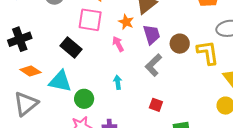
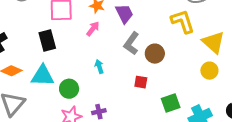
pink arrow: (118, 44) -> (93, 29), turned 77
brown circle: (180, 44) -> (155, 54), moved
black rectangle: (71, 47) -> (47, 40), turned 45

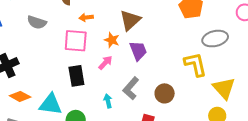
black rectangle: (47, 40) -> (76, 76), moved
gray L-shape: (131, 43) -> (131, 88), moved

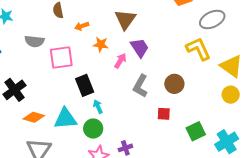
orange star: (112, 40) -> (101, 44), moved
pink square: (76, 41) -> (61, 58), moved
pink arrow: (105, 63) -> (120, 61), moved
cyan arrow: (108, 101) -> (98, 107), moved

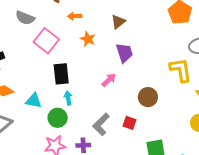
brown triangle: (125, 19) -> (118, 22), size x0.7
pink square: (61, 58) -> (46, 41), turned 30
pink arrow: (120, 61) -> (109, 80), moved
gray L-shape: (140, 86) -> (101, 124), moved
cyan triangle: (65, 119) -> (34, 101), size x0.7

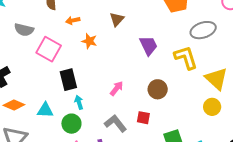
purple trapezoid: (124, 53) -> (148, 46), moved
pink arrow: (109, 80) -> (117, 88), moved
gray L-shape: (101, 124) -> (116, 123), turned 105

